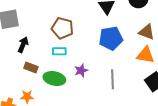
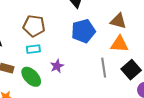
green ellipse: (54, 79) -> (31, 77), turned 40
gray line: (112, 79) -> (104, 68), moved

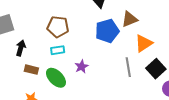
brown triangle: (118, 21) -> (130, 19), moved, turned -36
orange triangle: (119, 44) -> (144, 43), turned -36

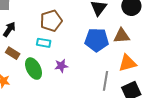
brown pentagon: (58, 27) -> (51, 21), turned 30

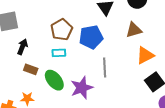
blue pentagon: (97, 40) -> (91, 37), moved
purple star: (61, 66) -> (82, 88), moved, size x1.6
gray line: (105, 81) -> (105, 67), moved

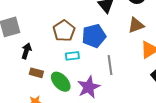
cyan rectangle: (59, 53) -> (72, 56), moved

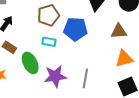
gray line: (110, 65) -> (85, 78), moved

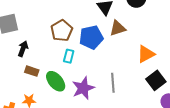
brown triangle: (119, 31) -> (118, 28), moved
cyan rectangle: (49, 42) -> (69, 56), turned -72

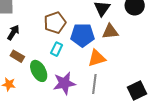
orange triangle: (146, 54) -> (97, 58), moved

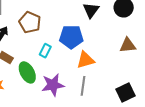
brown pentagon: (55, 23) -> (30, 22), moved, turned -30
brown triangle: (110, 32) -> (128, 45), moved

